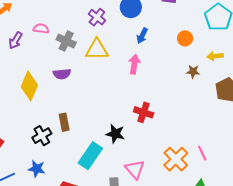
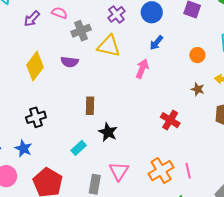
gray cross: (66, 41) -> (81, 31), turned 30
red cross: (144, 112) -> (170, 120), moved
brown rectangle: (64, 122) -> (90, 106), moved
cyan rectangle: (90, 156) -> (79, 148), size x0.6

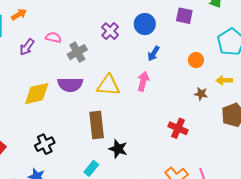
yellow triangle: (109, 46) -> (108, 85), moved
purple semicircle: (69, 62) -> (70, 85), size x1.4
yellow diamond: (35, 66) -> (37, 94), turned 48
brown rectangle: (90, 106) -> (97, 125), size x1.5

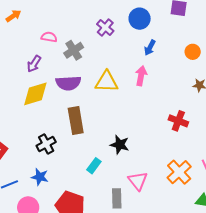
purple arrow: (27, 47) -> (34, 64), moved
brown rectangle: (97, 125) -> (76, 120), moved

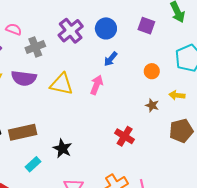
purple cross: (105, 28) -> (71, 31), size x1.4
brown rectangle: (76, 120) -> (23, 132), moved, turned 76

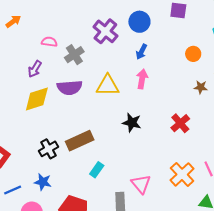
blue arrow: (111, 59) -> (141, 52), moved
red cross: (125, 136) -> (180, 123), turned 30
black star: (62, 148) -> (132, 123), moved

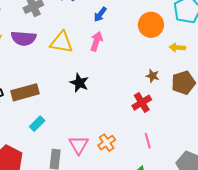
orange circle: (193, 54) -> (151, 25), size x1.6
brown star: (201, 87) -> (153, 76), moved
red cross: (180, 123) -> (142, 103), moved
orange cross: (182, 174) -> (107, 143), moved, size x0.7

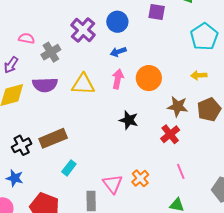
blue arrow: (100, 14) -> (118, 52), turned 42
orange circle: (151, 25) -> (149, 78), moved
brown star: (153, 76) -> (178, 106), size x1.5
black star: (79, 83) -> (129, 120), moved

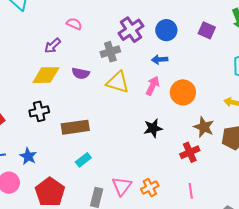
gray cross: (51, 52) -> (110, 52), moved
purple semicircle: (45, 85) -> (81, 73), size x0.7
black star: (129, 120) -> (153, 128), turned 30
black cross: (22, 145) -> (39, 111), moved

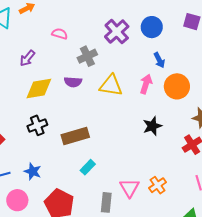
purple arrow: (53, 46) -> (27, 58), moved
gray cross: (110, 52) -> (87, 56), moved
blue arrow: (160, 59) -> (159, 60), moved, turned -105

